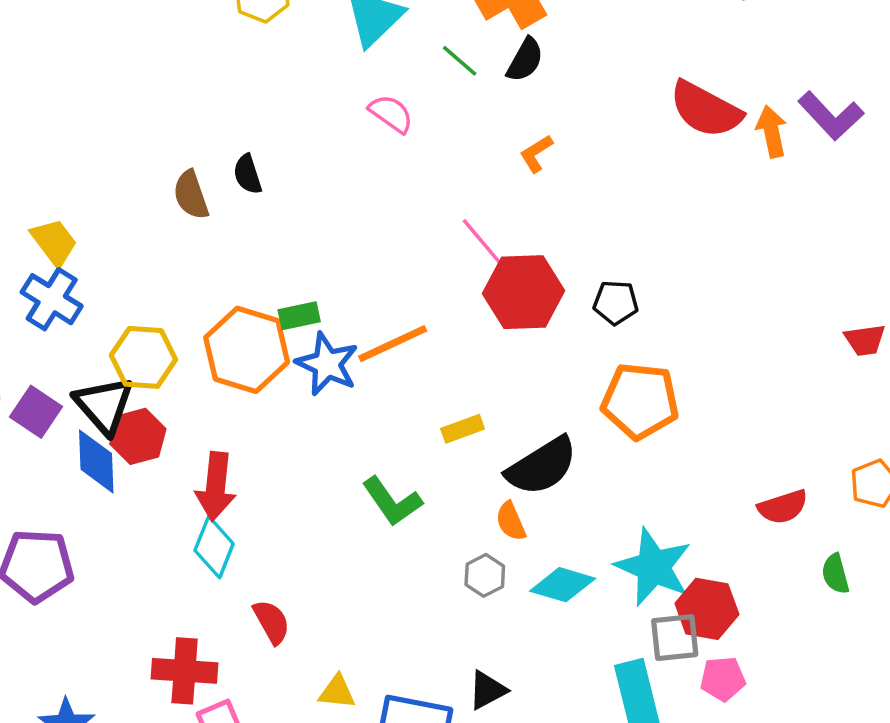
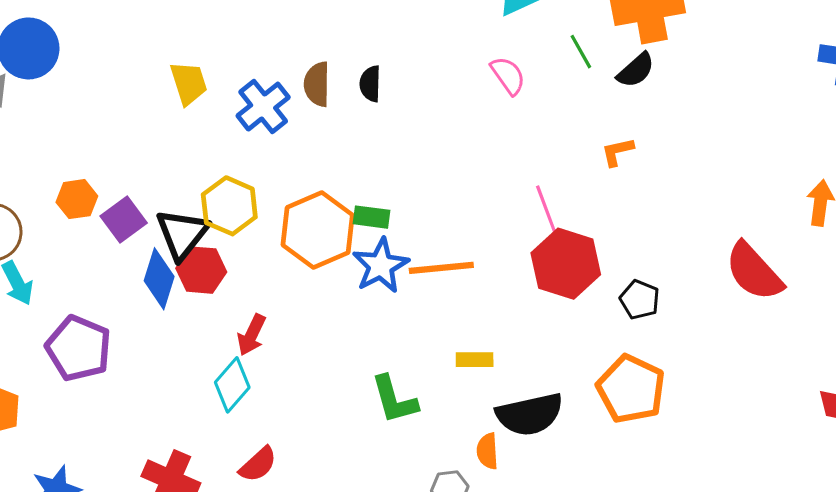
red semicircle: (706, 109) -> (754, 272), moved
blue cross: (52, 299) -> (263, 107), moved
red arrow: (216, 486) -> (252, 335), size x0.7
red semicircle: (272, 622) -> (258, 464), turned 57

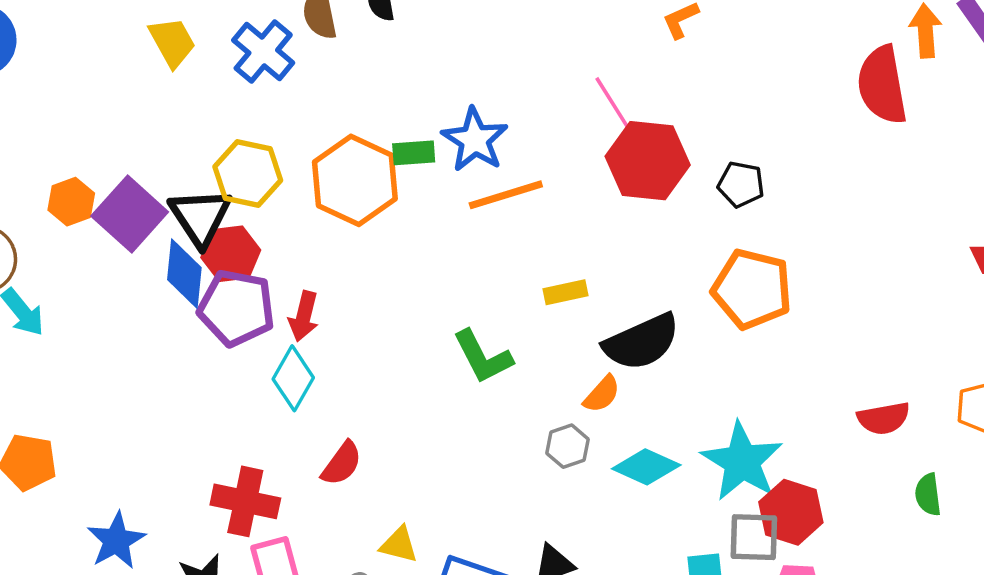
purple square: (124, 219) -> (130, 214), size x1.4
blue star: (381, 266) -> (475, 140), moved
red semicircle: (754, 272) -> (882, 85), moved, turned 44
purple pentagon: (79, 348) -> (236, 308), moved
orange semicircle: (487, 451) -> (602, 394), turned -123

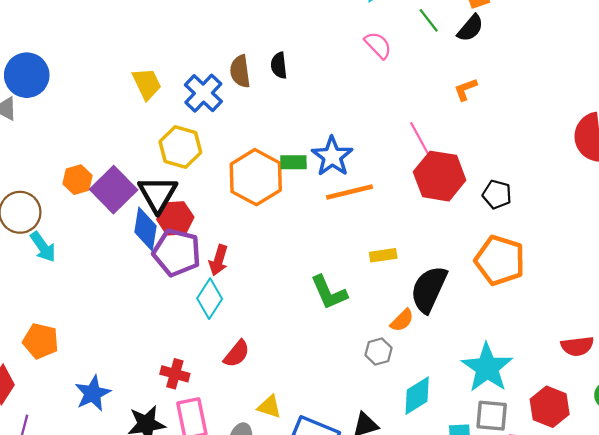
yellow hexagon: (248, 173) -> (180, 147), moved
black semicircle: (642, 342) -> (429, 289), turned 135
cyan diamond: (646, 467) -> (417, 396), moved, turned -60
red cross: (245, 501) -> (175, 374), size x0.7
red hexagon: (791, 512) -> (550, 407), moved

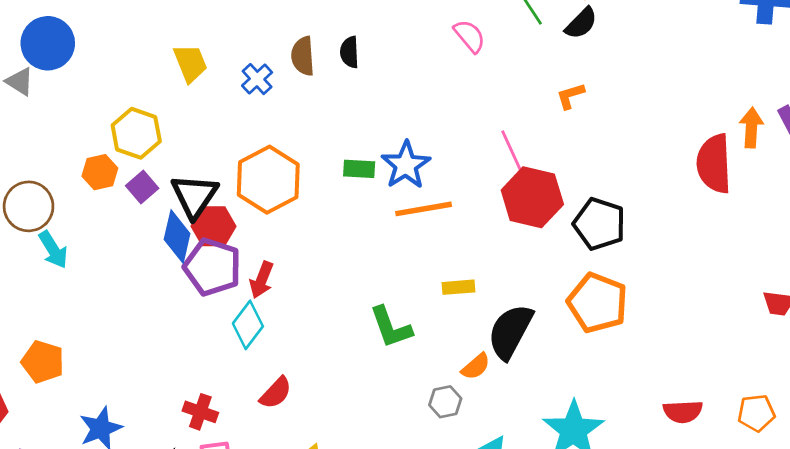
blue cross: (203, 93) -> (257, 79), size x0.7
yellow hexagon: (180, 147) -> (136, 133), moved
orange hexagon: (256, 177) -> (268, 180), moved
purple square: (114, 190) -> (142, 187), size x0.6
black pentagon: (497, 194) -> (599, 224), size x1.5

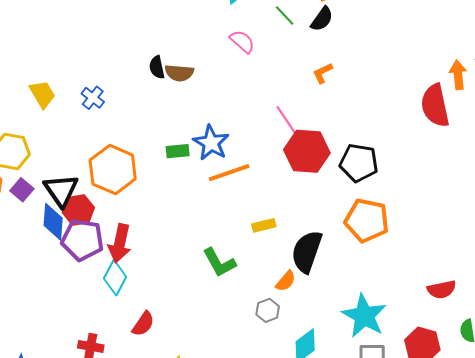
brown semicircle: (303, 56) -> (179, 73), moved, turned -72
red arrow: (262, 280) -> (120, 243), size x1.4

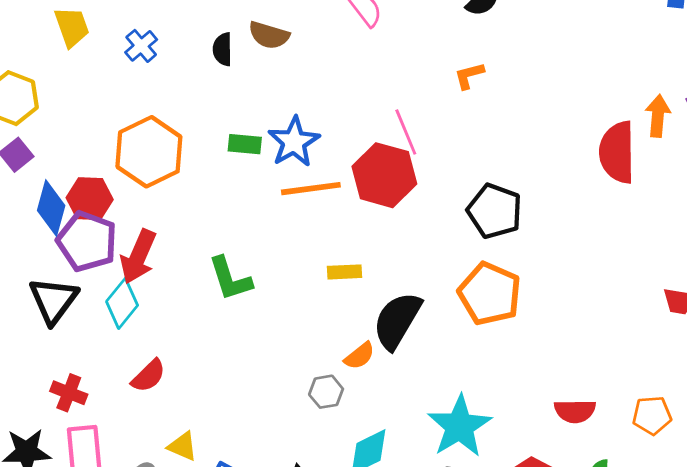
black semicircle: (157, 67) -> (223, 49), moved
red hexagon: (307, 151) -> (384, 175), moved
black triangle: (61, 190) -> (54, 300), moved
green L-shape: (219, 263) -> (230, 279), moved

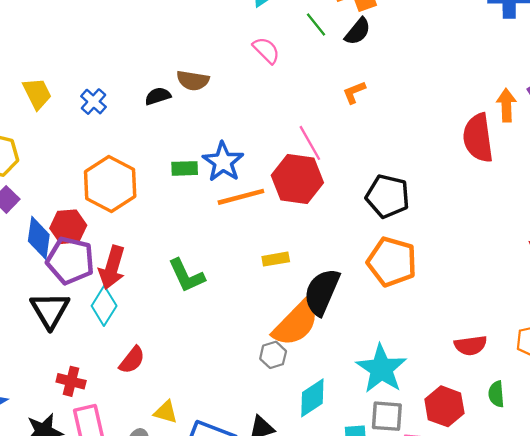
black semicircle: (223, 49) -> (158, 96), turned 80
orange semicircle: (359, 356) -> (296, 323), size x2.0

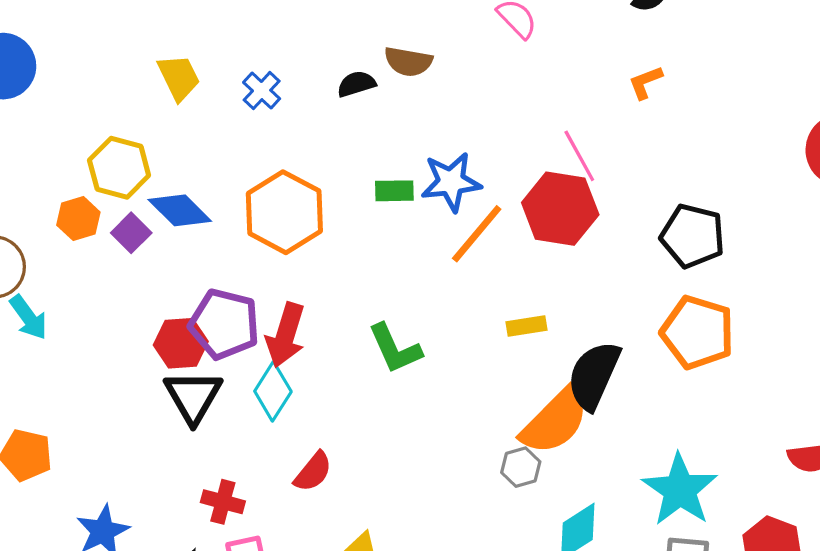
blue star: (223, 162) -> (451, 182), turned 30
orange line: (241, 197) -> (477, 234), turned -36
red hexagon: (68, 227) -> (181, 343), moved
blue diamond: (39, 238) -> (180, 210), moved, turned -54

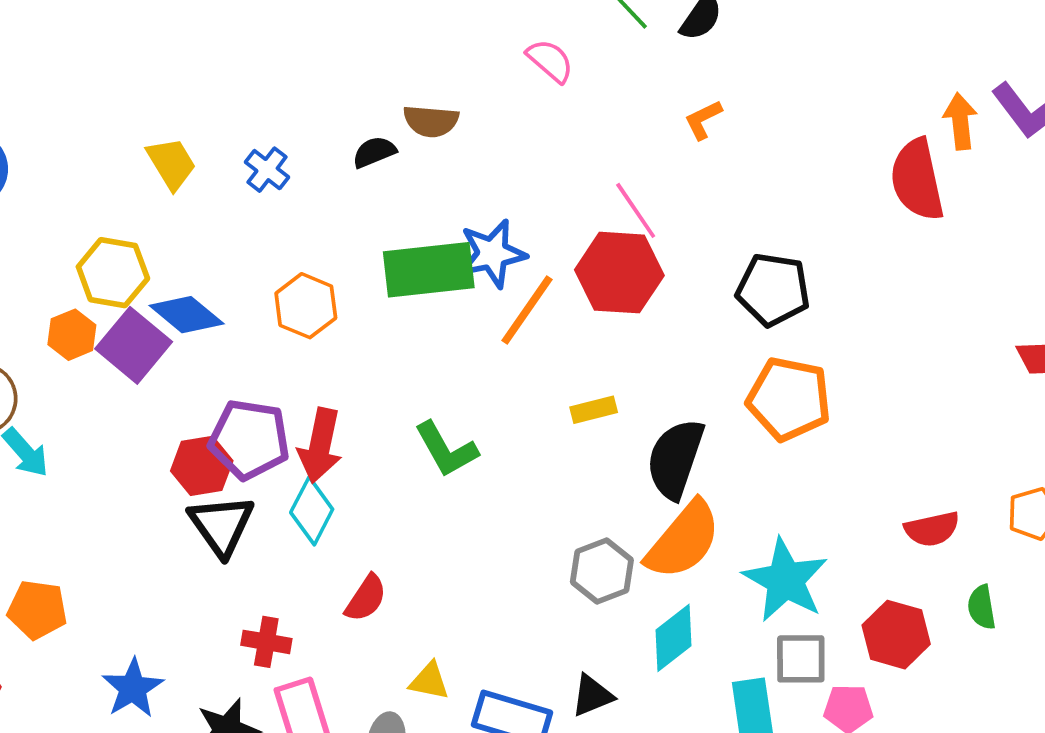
green rectangle: (394, 191) -> (429, 270), size x2.0
orange hexagon: (284, 212) -> (306, 306), size x0.7
purple square: (131, 233) -> (134, 345), size x1.6
orange semicircle: (555, 421) -> (683, 540), moved
gray hexagon: (521, 467) -> (602, 571), size x1.4

